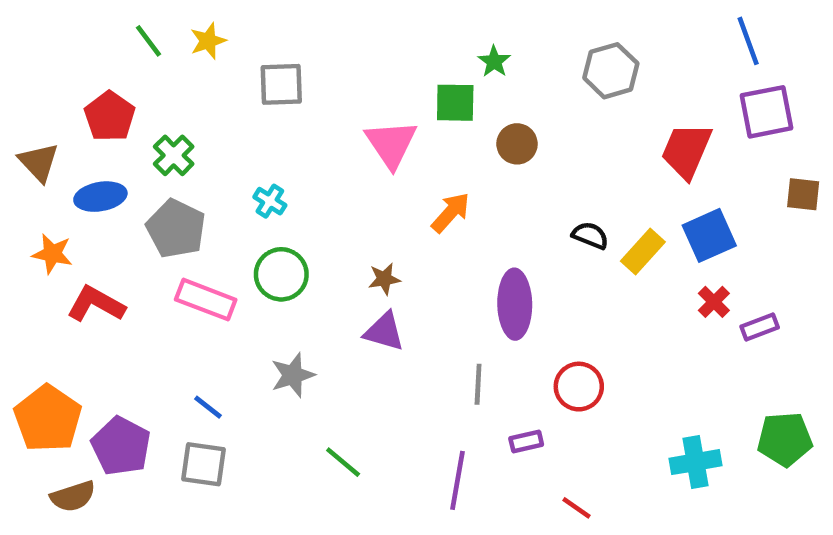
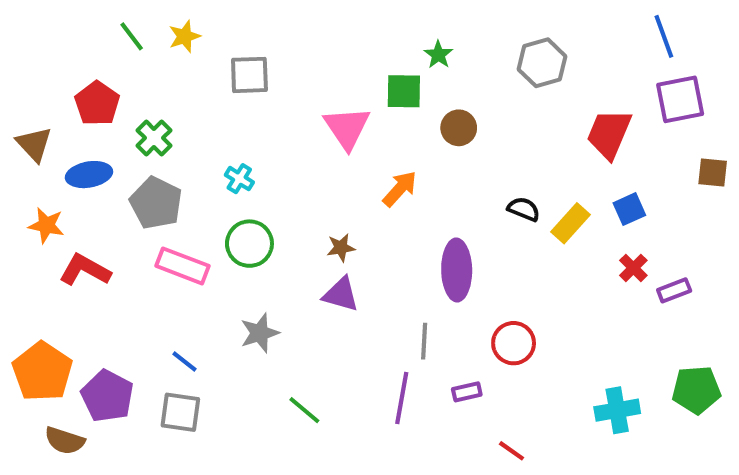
blue square: (709, 235) -> (629, 209), size x0.7
purple line: (457, 480) -> (402, 398), moved
brown semicircle: (73, 496) -> (65, 441), turned 36

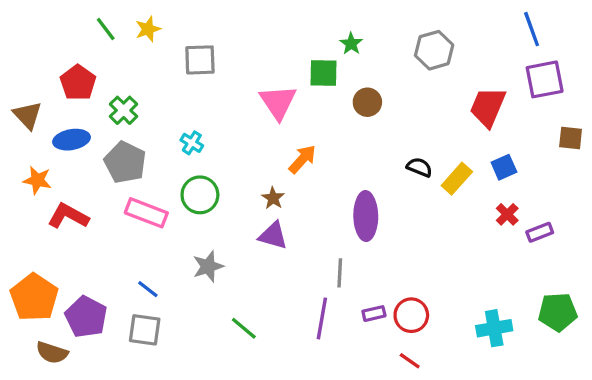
orange arrow: (400, 189) -> (302, 159), moved
brown star: (341, 248) -> (273, 198), turned -30
red circle: (514, 343) -> (411, 315), moved

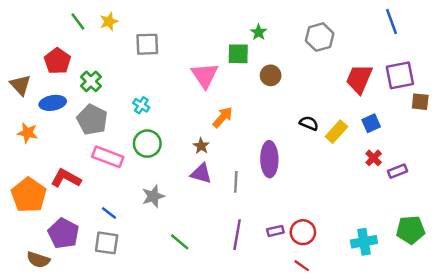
purple square: (545, 79) -> (400, 75), moved
red L-shape: (68, 216) -> (66, 178), moved
gray line: (340, 273) -> (236, 182), moved
orange pentagon: (34, 297) -> (29, 195), moved

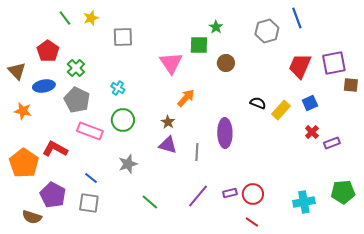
blue line: (391, 21) -> (297, 18), moved
purple line: (237, 235) -> (198, 196), turned 30

